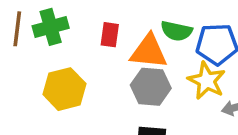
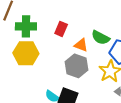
green cross: (51, 27) -> (26, 26), moved
orange triangle: (149, 52) -> (81, 45), size x0.6

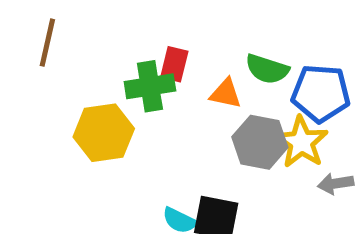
green cross: (26, 26) -> (150, 86), moved
gray hexagon: (77, 66) -> (260, 142), moved

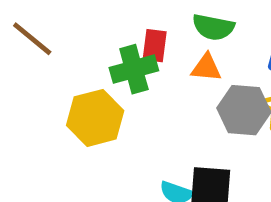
brown line: (47, 43) -> (32, 39), turned -57
green semicircle: (267, 69) -> (213, 27), moved

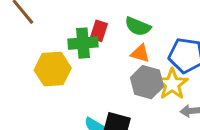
orange triangle: (206, 68) -> (140, 53), moved

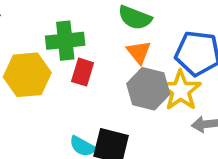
red rectangle: (99, 31) -> (83, 72), moved
orange triangle: (140, 53) -> (139, 52), turned 36

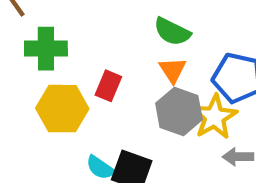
green cross: (65, 41) -> (46, 49), moved
yellow hexagon: (27, 75) -> (62, 109), moved

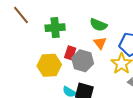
green cross: (46, 49) -> (55, 28), moved
gray hexagon: (179, 111) -> (83, 61), moved

